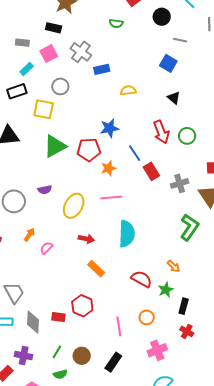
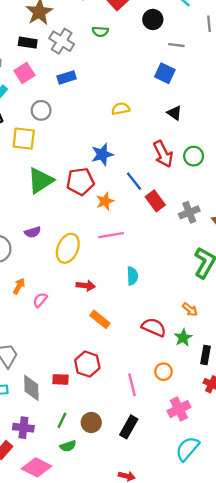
gray cross: (81, 52) -> (62, 41), moved
blue rectangle: (102, 69) -> (67, 77), moved
cyan semicircle: (127, 234) -> (132, 276), size x0.6

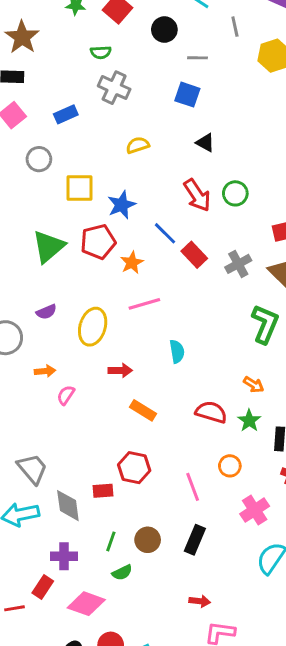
gray cross: (62, 41) -> (114, 88), moved
yellow square: (24, 139) -> (80, 188), moved
orange arrow: (19, 286) -> (45, 371), moved, turned 63

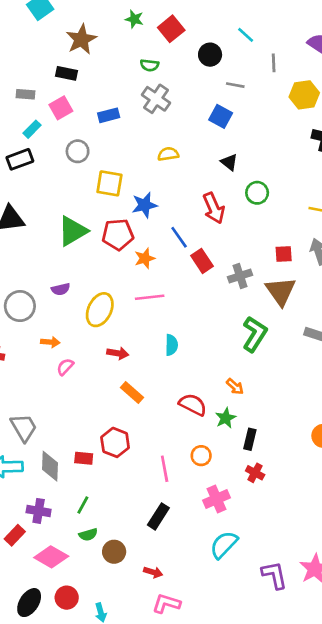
green circle: (235, 193) -> (257, 193), moved
brown circle: (148, 540) -> (114, 552), moved

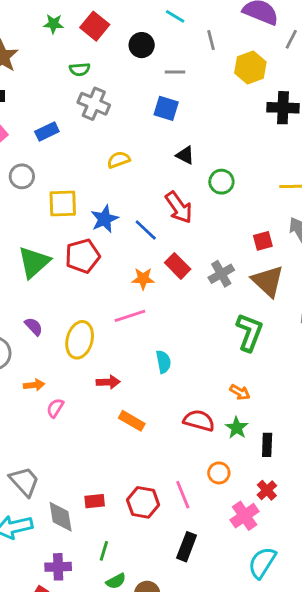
blue line: (179, 237) -> (146, 230), moved
orange star: (145, 258) -> (143, 279), moved, turned 30
purple semicircle: (61, 289) -> (34, 327), turned -108
red hexagon: (115, 442) -> (143, 502), moved
red cross: (255, 473) -> (267, 490), moved, turned 30

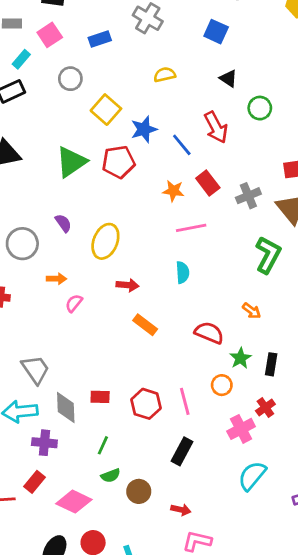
yellow square: (63, 204) -> (106, 110), turned 36
pink line: (130, 316) -> (191, 228), moved
green star: (237, 428) -> (240, 358), moved
purple cross: (58, 567) -> (44, 443), moved

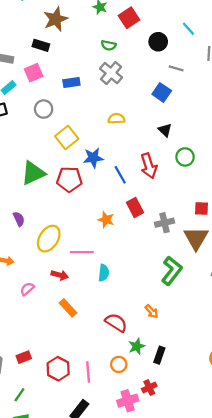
orange star: (173, 191) -> (106, 220), moved
pink line: (191, 228) -> (82, 252), moved
pink semicircle: (74, 303) -> (27, 289), moved
red rectangle: (100, 397) -> (24, 357), turned -32

